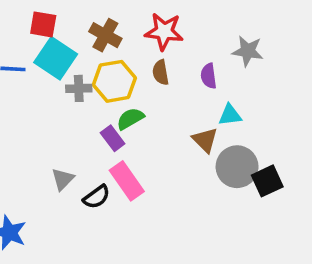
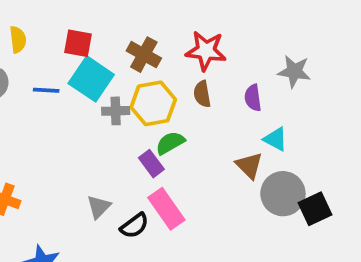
cyan triangle: (230, 115) -> (275, 139), turned 35

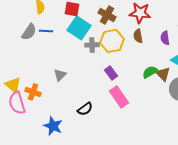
blue line: (46, 90) -> (46, 31), moved
green semicircle: (170, 143) -> (150, 72), moved
gray triangle: (99, 207) -> (60, 75), moved
black semicircle: (134, 226) -> (85, 109), moved

